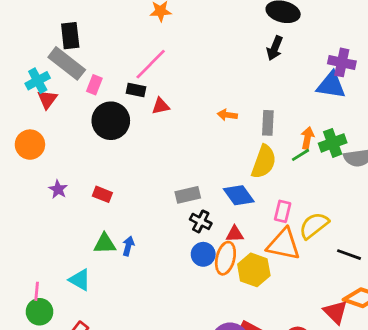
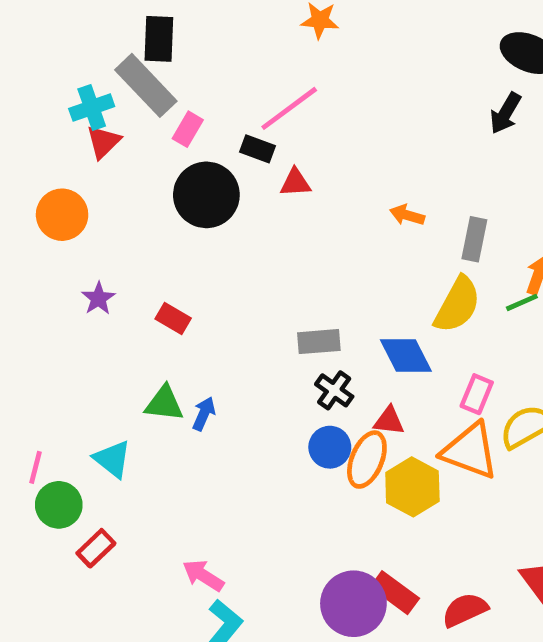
green circle: (39, 312) -> (59, 505), moved

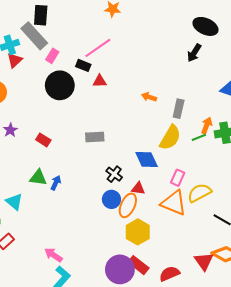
gray rectangle: (319, 342) -> (95, 137), moved
yellow hexagon: (412, 487) -> (138, 232), moved

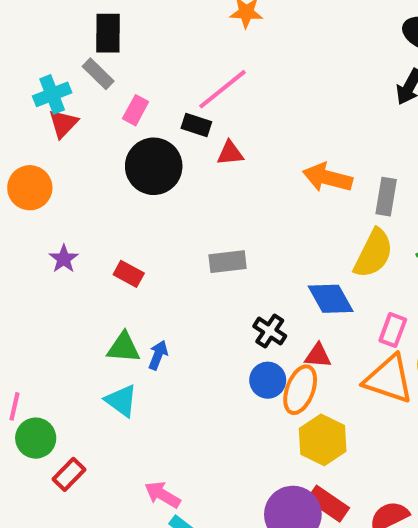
gray rectangle: (34, 36) -> (98, 74), size x0.6
orange arrow: (149, 97) -> (327, 178), size x1.6
cyan triangle: (14, 202) -> (121, 401), moved

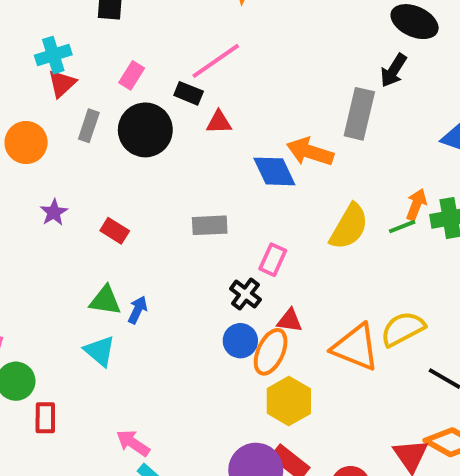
gray rectangle: (98, 74) -> (89, 126), moved, turned 60
gray rectangle: (386, 197) -> (359, 114), moved, size x1.4
blue diamond: (331, 299) -> (274, 171), moved
pink rectangle: (393, 330) -> (273, 260), moved
red rectangle: (69, 474) -> (45, 418), turned -48

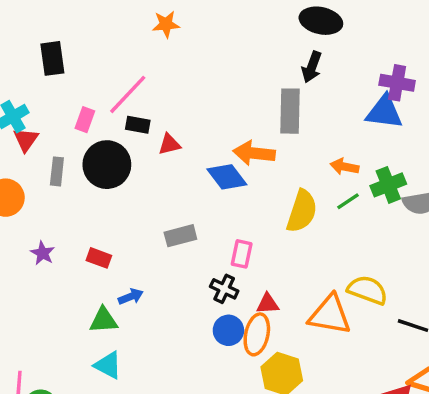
pink line: (216, 61) -> (128, 94), moved
orange arrow: (416, 205) -> (344, 167), moved, turned -88
blue arrow: (138, 310) -> (131, 297), moved, turned 55
yellow semicircle: (403, 329) -> (367, 290), turned 60

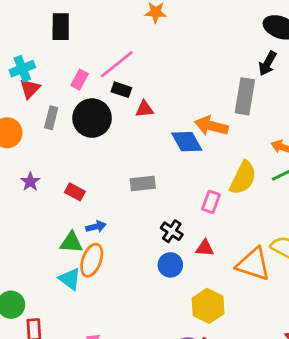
pink rectangle: (242, 254) -> (211, 202), moved
orange ellipse: (257, 334) -> (92, 260), moved

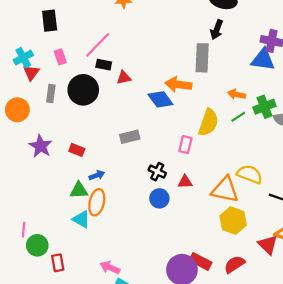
pink rectangle: (80, 80) -> (60, 57), moved, turned -40
purple star: (30, 182) -> (41, 146), size x1.5
yellow hexagon: (208, 306) -> (233, 221), moved

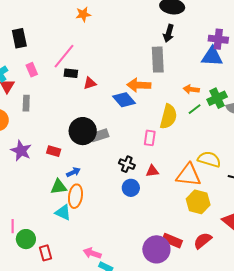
black circle: (83, 90) -> (83, 131), moved

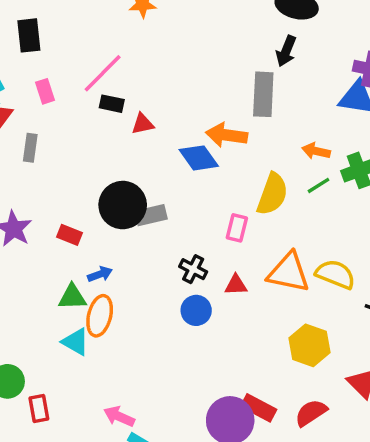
orange triangle: (189, 175) -> (289, 272), moved

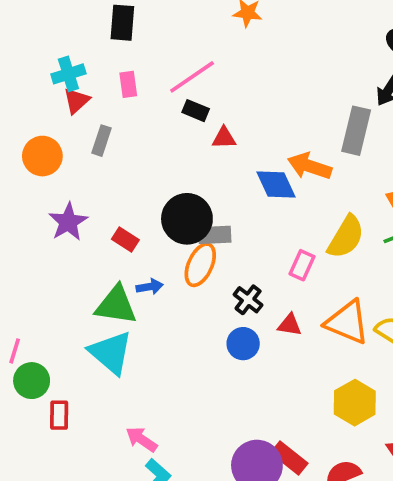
green triangle: (72, 297) -> (116, 305), size x1.4
orange ellipse: (100, 316) -> (200, 265), moved
cyan triangle: (76, 342) -> (111, 353), size x1.5

